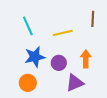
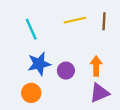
yellow line: (63, 33) -> (75, 20), moved
purple triangle: (75, 83) -> (100, 93), moved

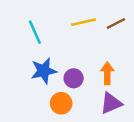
brown line: (104, 21) -> (116, 23), turned 60
orange circle: (31, 93) -> (61, 103), moved

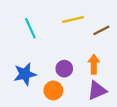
brown line: (116, 23) -> (101, 30), moved
blue star: (44, 71) -> (25, 74), moved

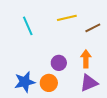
blue star: (25, 74) -> (25, 82), moved

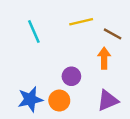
brown line: (93, 28) -> (113, 34), turned 56
orange arrow: (86, 59) -> (104, 58), moved

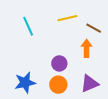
orange circle: (59, 101) -> (58, 85), moved

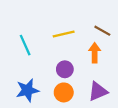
yellow line: (67, 18) -> (64, 34), moved
cyan line: (28, 26) -> (25, 45), moved

